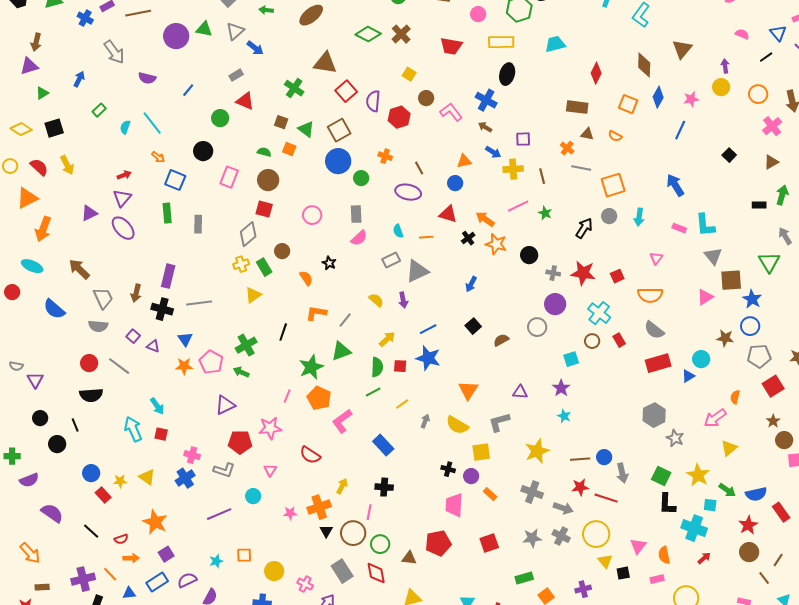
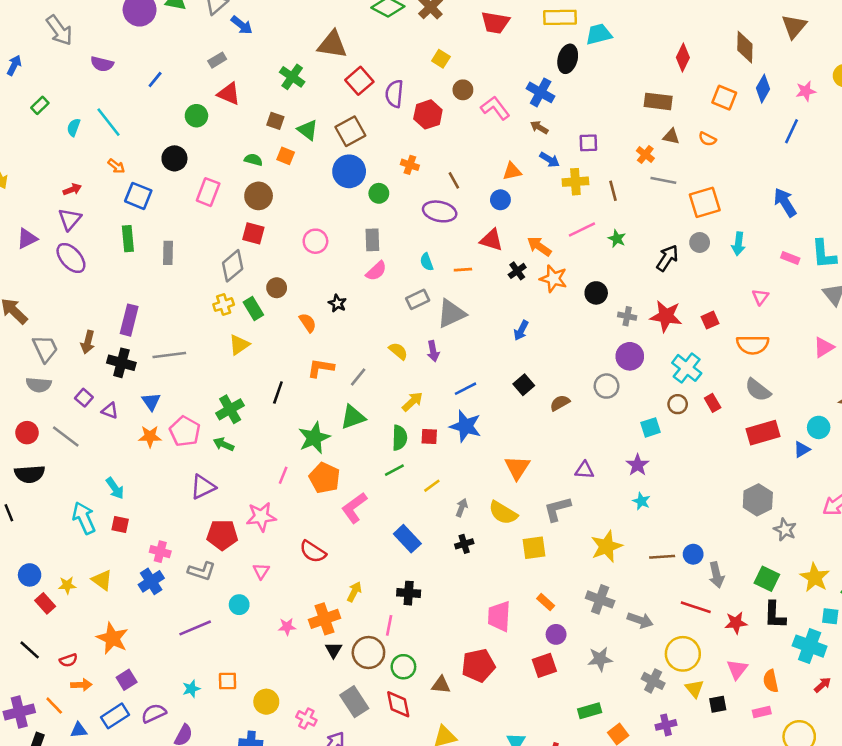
cyan trapezoid: (555, 44) -> (599, 34), moved
black cross: (448, 469) -> (464, 544), moved, turned -32
purple circle: (471, 476) -> (556, 634), moved
red star: (580, 487) -> (736, 623), moved
gray cross: (561, 536) -> (653, 681), moved

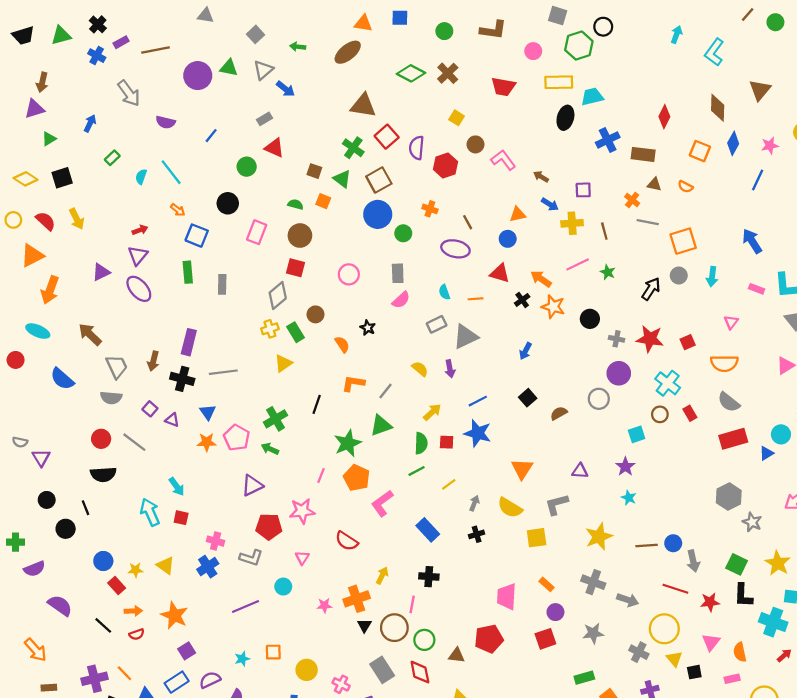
green cross: (292, 77) -> (353, 148), moved
blue cross: (541, 92) -> (608, 140), moved, turned 35
orange arrow: (81, 685) -> (133, 611), moved

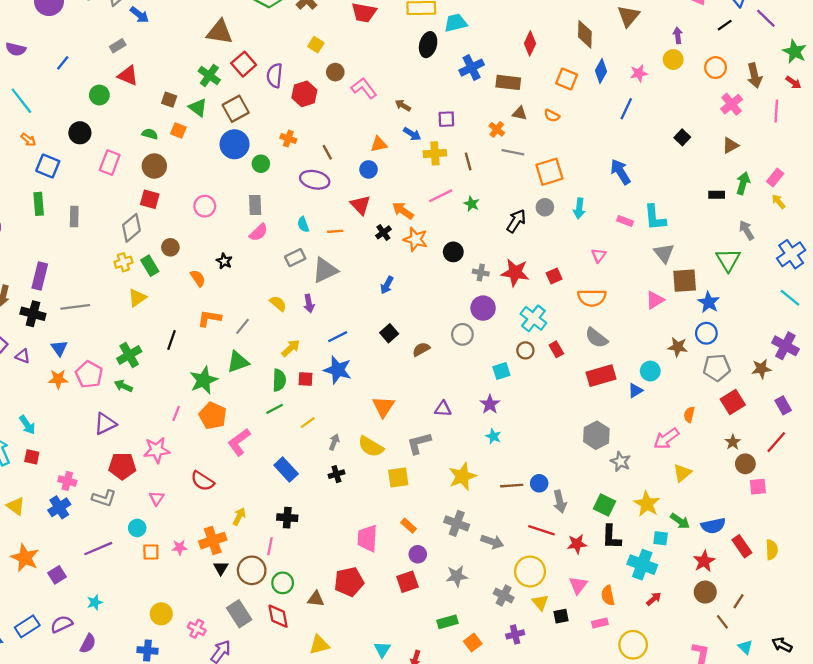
red triangle: (500, 273) -> (360, 205), turned 30
purple square: (187, 651) -> (57, 575), moved
orange square: (273, 652) -> (151, 552), moved

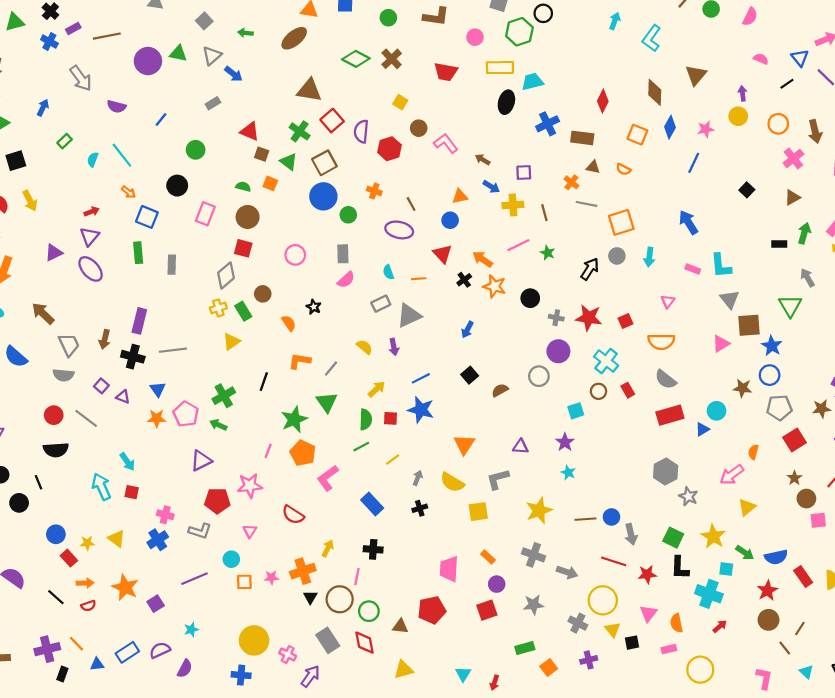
red triangle: (128, 76) -> (250, 131), moved
green triangle: (238, 362) -> (327, 402), turned -45
yellow circle: (161, 614) -> (254, 640), size x1.4

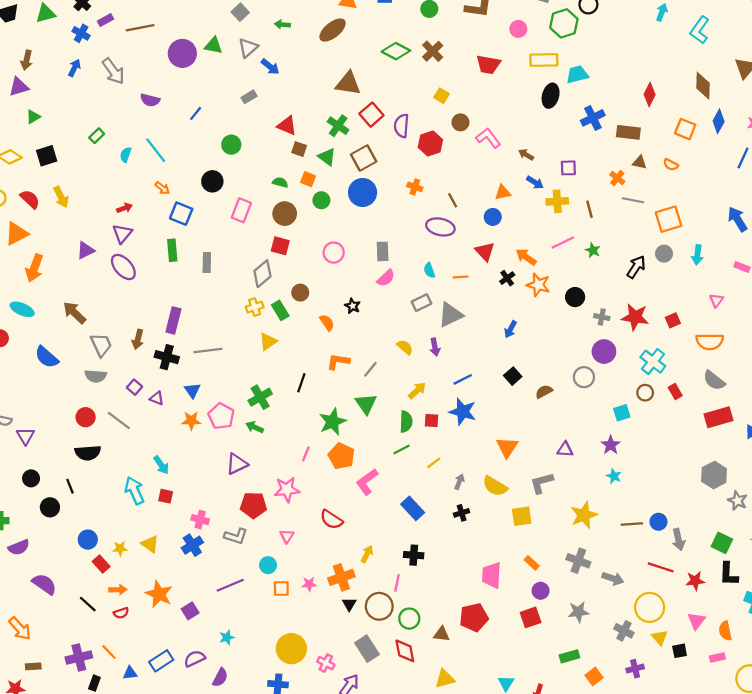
blue arrow: (43, 108) -> (74, 68), moved
green circle: (348, 215) -> (321, 200), moved

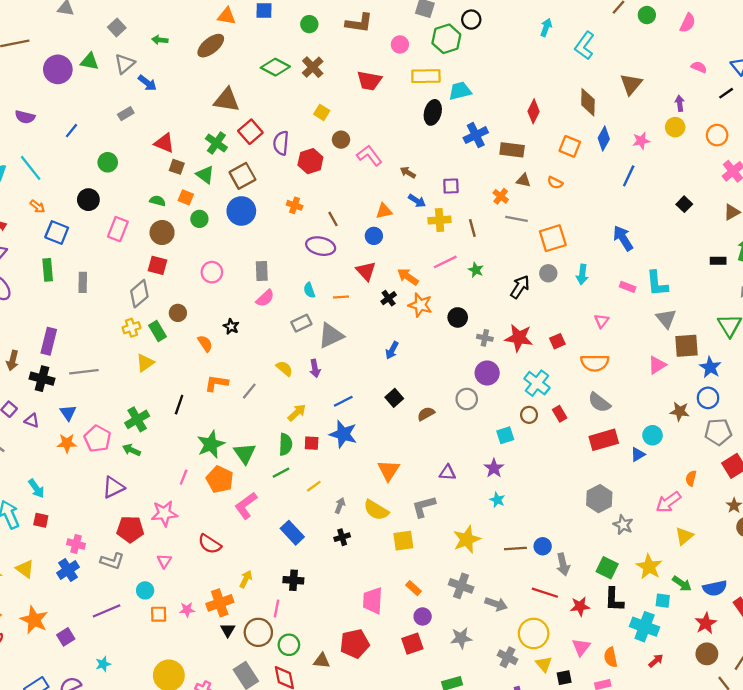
green triangle: (366, 404) -> (245, 453), moved

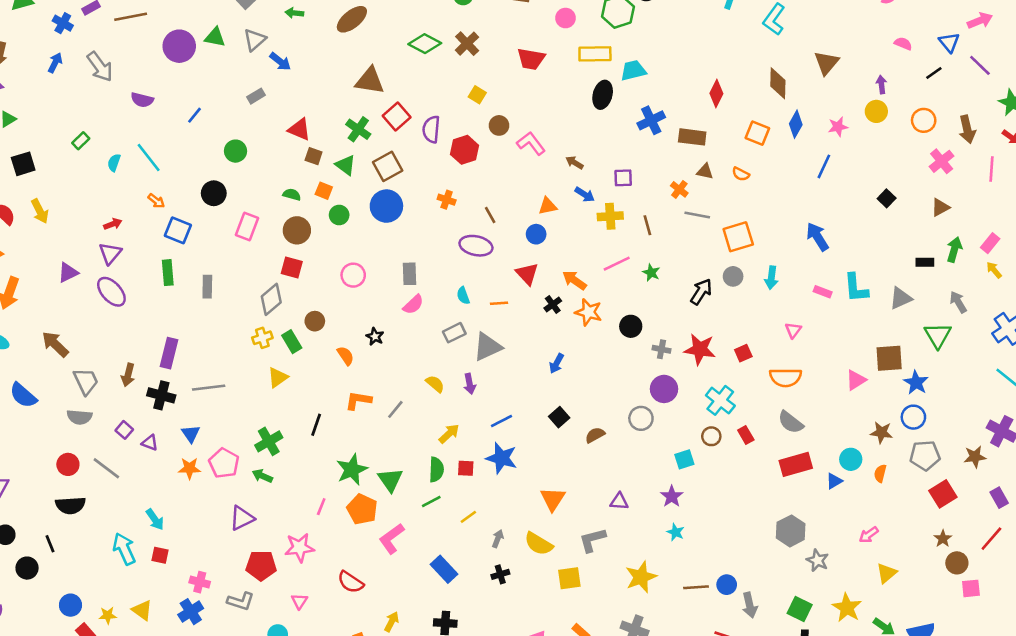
gray triangle: (666, 319) -> (901, 298), moved, turned 45
orange semicircle: (691, 478) -> (880, 473), moved
pink arrow: (668, 502) -> (869, 535), size x0.7

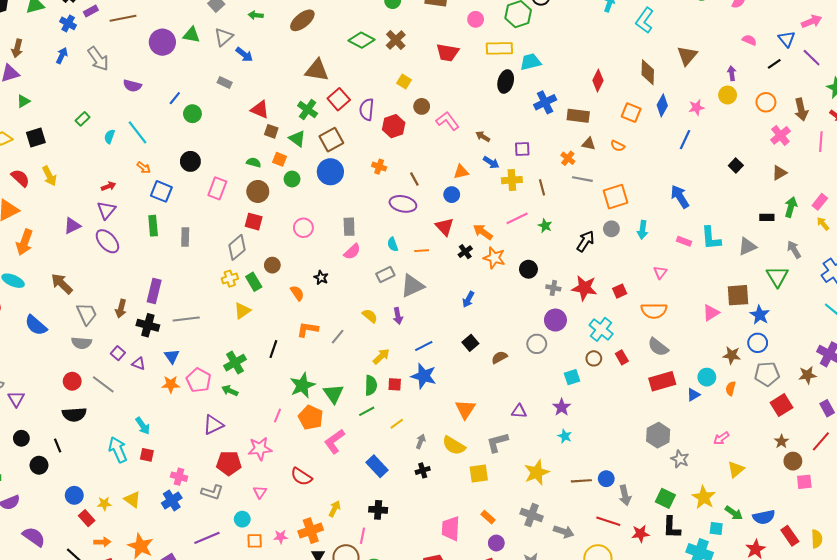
gray rectangle: (256, 96) -> (225, 83), turned 56
green circle: (236, 151) -> (192, 114), moved

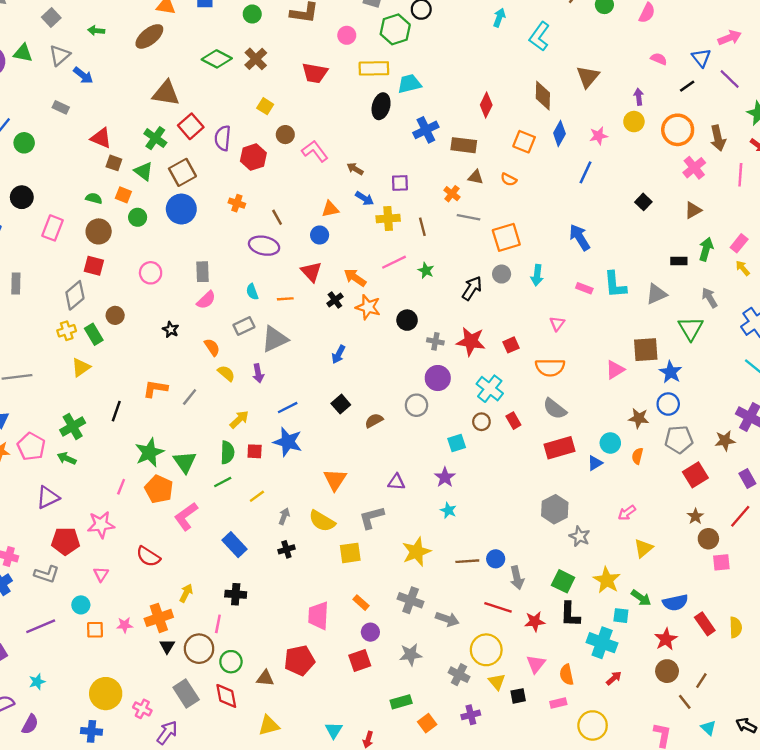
orange circle: (766, 102) -> (678, 130), size x1.4
orange semicircle: (297, 293) -> (212, 347), moved

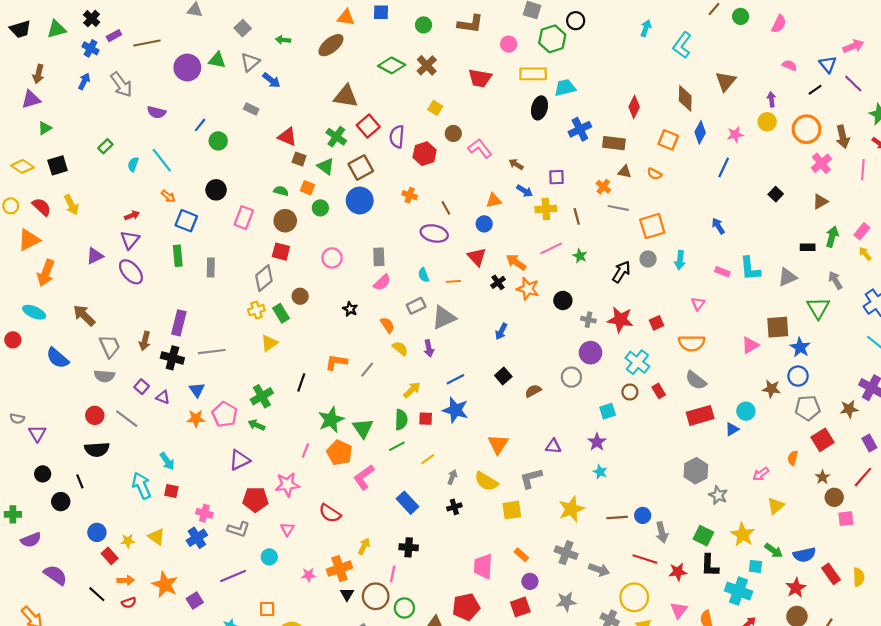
blue arrow: (580, 237) -> (718, 226), size x0.7
orange semicircle: (637, 456) -> (793, 458), moved
orange square: (95, 630) -> (267, 609), moved

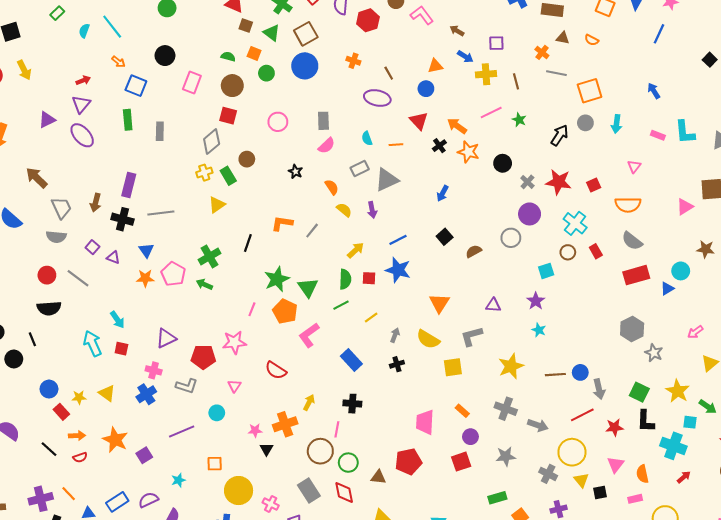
gray cross: (588, 320) -> (527, 182), turned 32
purple triangle: (239, 460) -> (166, 338), moved
red line: (645, 559) -> (582, 415), turned -45
black triangle: (347, 594) -> (266, 449), moved

